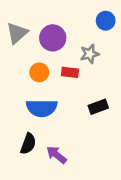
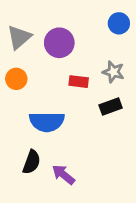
gray star: (90, 54) -> (113, 72), moved, turned 30
orange circle: (39, 72) -> (16, 79), moved
black rectangle: (98, 107) -> (111, 107), moved

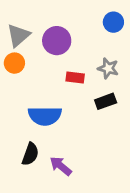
orange circle: (16, 79) -> (14, 63), moved

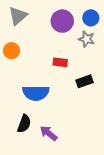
gray triangle: (18, 35) -> (18, 16), moved
purple circle: (57, 41) -> (62, 21), moved
gray star: (108, 68) -> (87, 39), moved

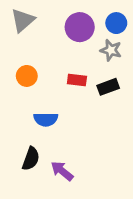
orange circle: (11, 51) -> (27, 76), moved
black rectangle: (84, 81) -> (108, 87), moved
blue semicircle: (36, 93) -> (46, 119), size x0.7

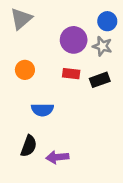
purple circle: (80, 27) -> (74, 40), moved
purple arrow: (62, 171) -> (57, 157), turned -45

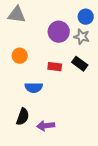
gray triangle: (21, 19) -> (17, 15), turned 48
red rectangle: (71, 74) -> (55, 67), moved
black rectangle: (100, 80) -> (80, 64), turned 56

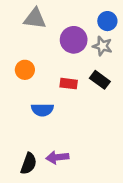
gray triangle: (17, 15) -> (35, 19), moved
black semicircle: (23, 117) -> (29, 164), moved

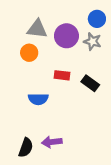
gray triangle: (35, 19) -> (37, 29), moved
orange circle: (25, 70) -> (29, 53), moved
black rectangle: (100, 80) -> (90, 83), moved

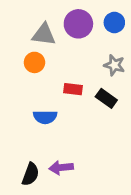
purple circle: (66, 36) -> (78, 24), moved
gray star: (92, 41) -> (114, 65), moved

